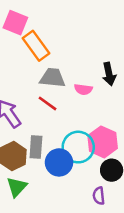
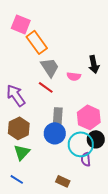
gray trapezoid: (53, 78) -> (50, 67), turned 50
gray rectangle: (36, 147) -> (58, 116), moved
cyan circle: (78, 147) -> (81, 144), moved

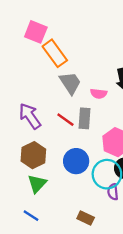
red line: (46, 87) -> (65, 120), moved
gray rectangle: (58, 116) -> (84, 118), moved

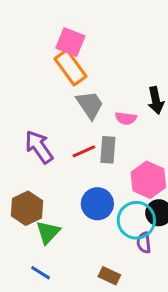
pink square: (36, 32) -> (70, 42), moved
red line: (65, 120) -> (84, 151), turned -60
brown hexagon: (33, 155) -> (27, 208), moved

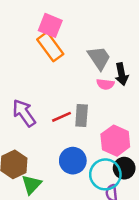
gray trapezoid: (90, 105) -> (99, 58), moved
pink semicircle: (126, 118) -> (105, 84), moved

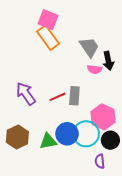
cyan circle: (105, 174) -> (86, 134), moved
green triangle: (31, 184) -> (48, 141), moved, turned 36

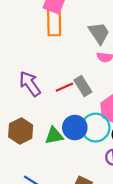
orange rectangle: (48, 38) -> (54, 23), turned 35
gray rectangle: (74, 96) -> (83, 86), turned -36

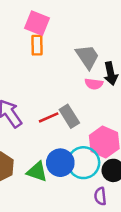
orange rectangle: (54, 23) -> (37, 45), size x0.7
green triangle: (54, 136) -> (37, 172), turned 30

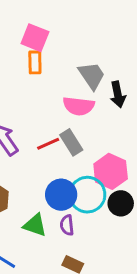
pink semicircle: (94, 84) -> (79, 106), moved, size x1.5
green triangle: (37, 172) -> (35, 225), moved
purple semicircle: (100, 196) -> (67, 225), moved

